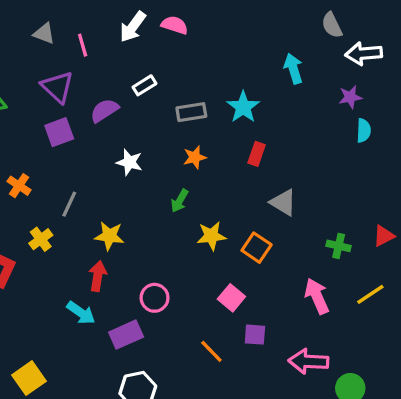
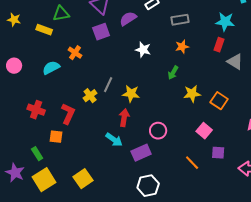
cyan star: (243, 107) -> (225, 22), moved, turned -30
orange cross: (19, 186) -> (75, 53), moved
gray triangle: (283, 202) -> (235, 62), moved
gray line: (69, 204) -> (108, 85), moved

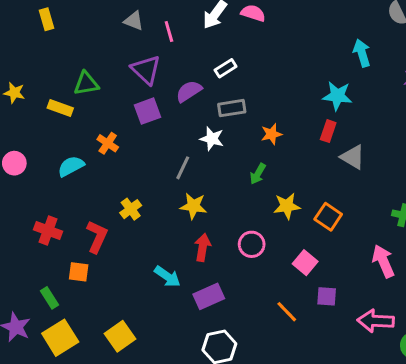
gray rectangle: (180, 20) -> (232, 108), moved
gray line: (108, 85) -> (183, 168), moved
red arrow: (124, 118) -> (203, 247), moved
pink circle: (158, 131) -> (252, 244), moved

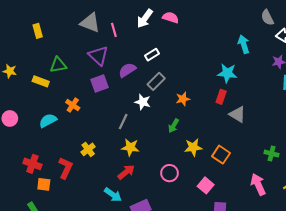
yellow rectangle: (46, 19) -> (38, 31), moved
gray triangle: (134, 21) -> (90, 23), size x1.5
gray rectangle: (232, 108) -> (156, 81), turned -36
red arrow: (203, 247) -> (126, 172), moved, turned 42
orange square: (79, 272) -> (44, 184), moved

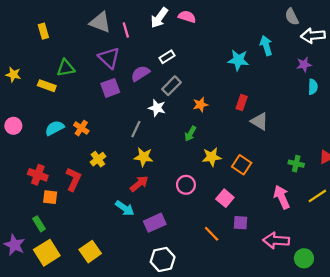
cyan star: (227, 73) -> (238, 60), moved
orange cross: (73, 105) -> (81, 128), moved

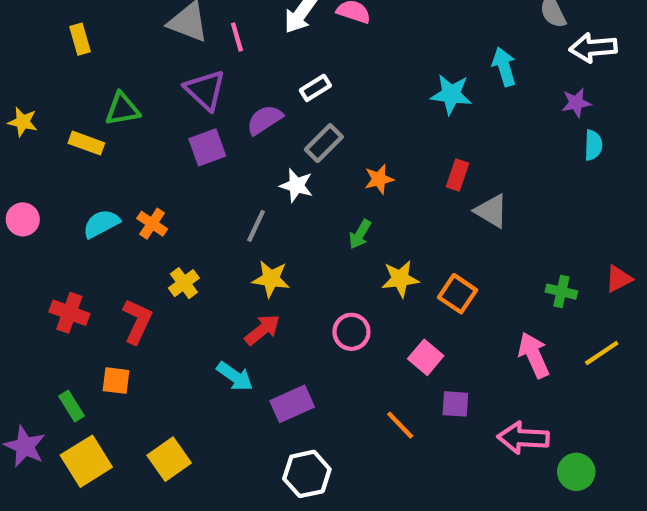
orange square: (50, 197) -> (116, 381), moved

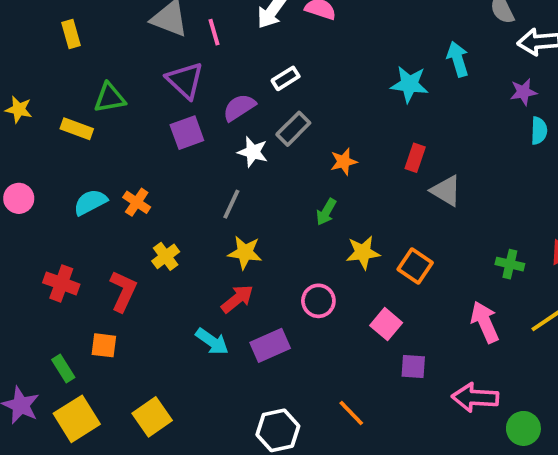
white star: (296, 185) -> (253, 152), moved
purple rectangle: (292, 404) -> (270, 345), moved
orange line: (400, 425) -> (351, 413), moved

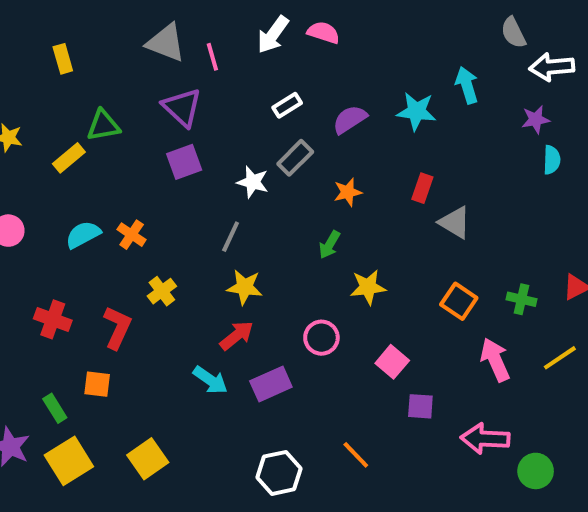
purple semicircle: (239, 107) -> (350, 119), moved
yellow rectangle: (77, 129) -> (69, 158), turned -60
orange square: (415, 266) -> (459, 301), moved

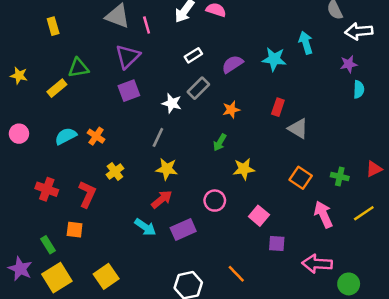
purple triangle: (182, 107) -> (128, 57), turned 32

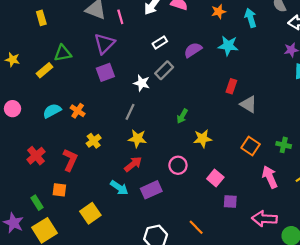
cyan arrow: (306, 43) -> (251, 18), moved
orange star: (231, 110) -> (219, 12), moved
red cross: (47, 189) -> (36, 156), turned 30
yellow square: (106, 276) -> (90, 213), moved

